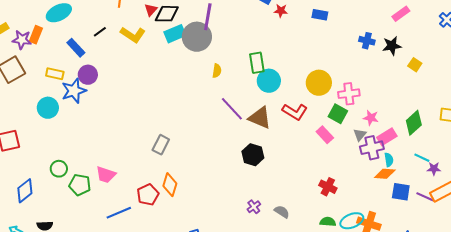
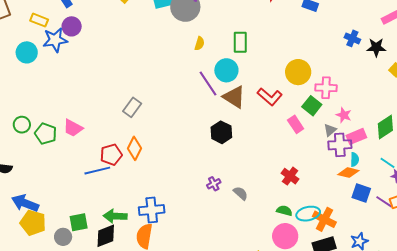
cyan circle: (269, 81) -> (226, 70), moved
green circle: (59, 169) -> (22, 125), moved
blue line: (119, 213) -> (97, 171), moved

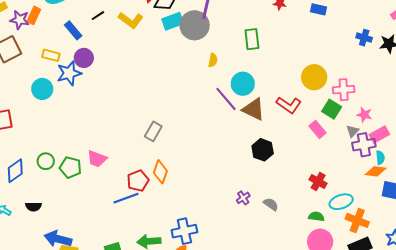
green rectangle: (240, 42) -> (252, 39), moved
black hexagon: (221, 132) -> (263, 150), moved
cyan ellipse: (308, 214) -> (341, 202), moved

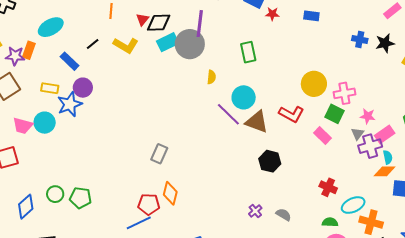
pink trapezoid: (97, 159) -> (23, 126), moved
red pentagon: (138, 181) -> (149, 204), turned 30

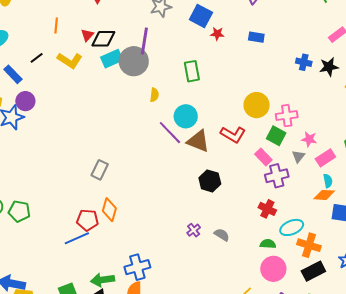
purple cross: (370, 146) -> (277, 176), moved

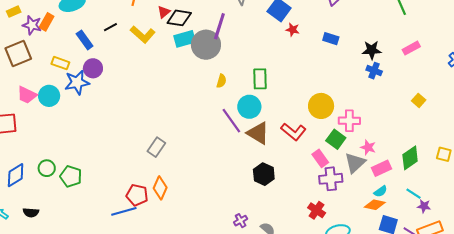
black star: (329, 67) -> (372, 50), moved
green rectangle: (192, 71) -> (260, 79), moved
gray triangle: (298, 156) -> (355, 163), size x1.6
cyan semicircle: (328, 181) -> (381, 191), turned 56

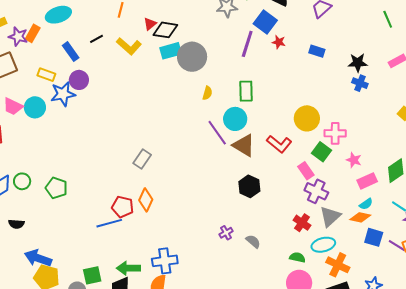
purple line: (219, 26) -> (247, 44), moved
gray triangle: (355, 163) -> (330, 216), moved
green circle: (47, 168) -> (22, 181), moved
purple cross: (331, 179) -> (316, 191), turned 30

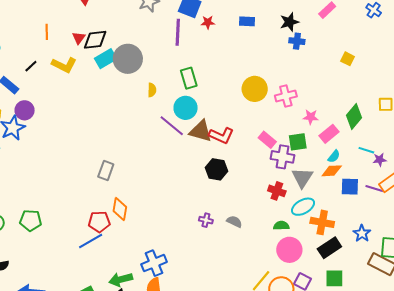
red L-shape: (279, 144) -> (221, 136), moved
green square: (322, 152) -> (298, 142), moved, turned -30
purple cross: (226, 233) -> (206, 220), turned -32

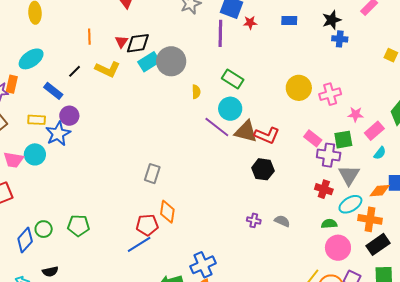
green rectangle: (189, 78) -> (233, 79), turned -40
orange diamond: (332, 171) -> (380, 191), moved

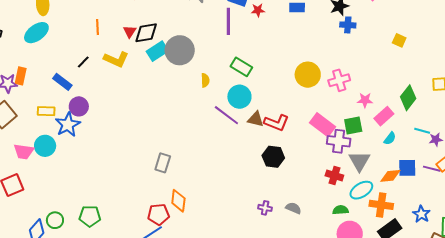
cyan ellipse: (31, 59) -> (36, 33), moved
brown triangle: (246, 132) -> (256, 119), size x0.7
pink rectangle: (313, 138) -> (323, 125), size x1.4

